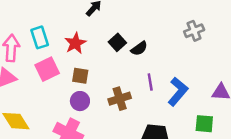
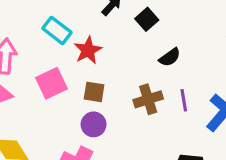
cyan rectangle: (40, 37) -> (57, 30), moved, turned -35
black square: (117, 42) -> (147, 19), moved
brown cross: (120, 99) -> (148, 99), moved

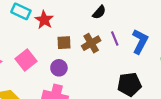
pink square: (52, 83) -> (26, 60), moved
brown square: (94, 92) -> (64, 43), moved

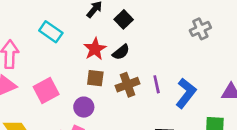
black semicircle: (99, 12) -> (121, 52), moved
red star: (44, 20) -> (95, 49), moved

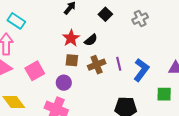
black square: (124, 19) -> (105, 14), moved
gray cross: (200, 29) -> (140, 19), moved
cyan rectangle: (51, 32) -> (16, 21), moved

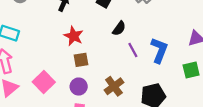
black semicircle: (91, 40) -> (119, 28), moved
brown cross: (97, 65) -> (114, 86), moved

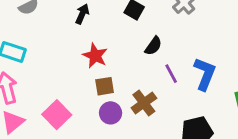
brown cross: (114, 86) -> (144, 103), moved
purple circle: (79, 87) -> (111, 113), moved

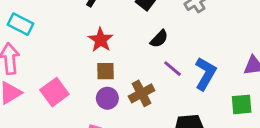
purple line: (171, 74) -> (172, 69), turned -30

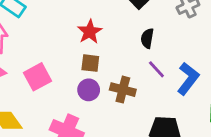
black semicircle: (159, 39) -> (147, 38), turned 138
brown cross: (142, 93) -> (123, 90), turned 35

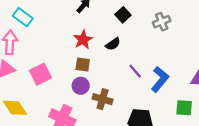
black semicircle: (147, 38) -> (113, 44), moved, turned -136
brown cross: (123, 90) -> (103, 99), moved

